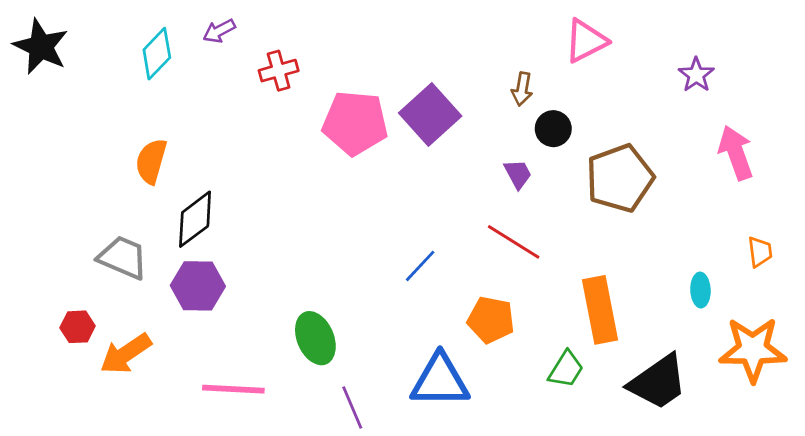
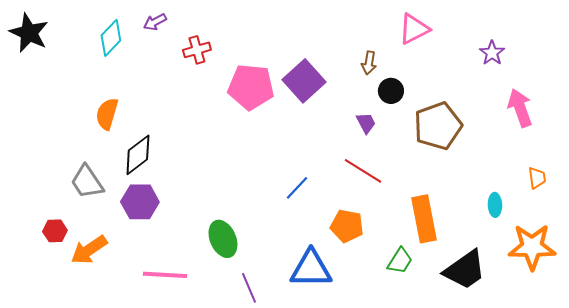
gray trapezoid: (123, 257) -> (87, 182), turned -147

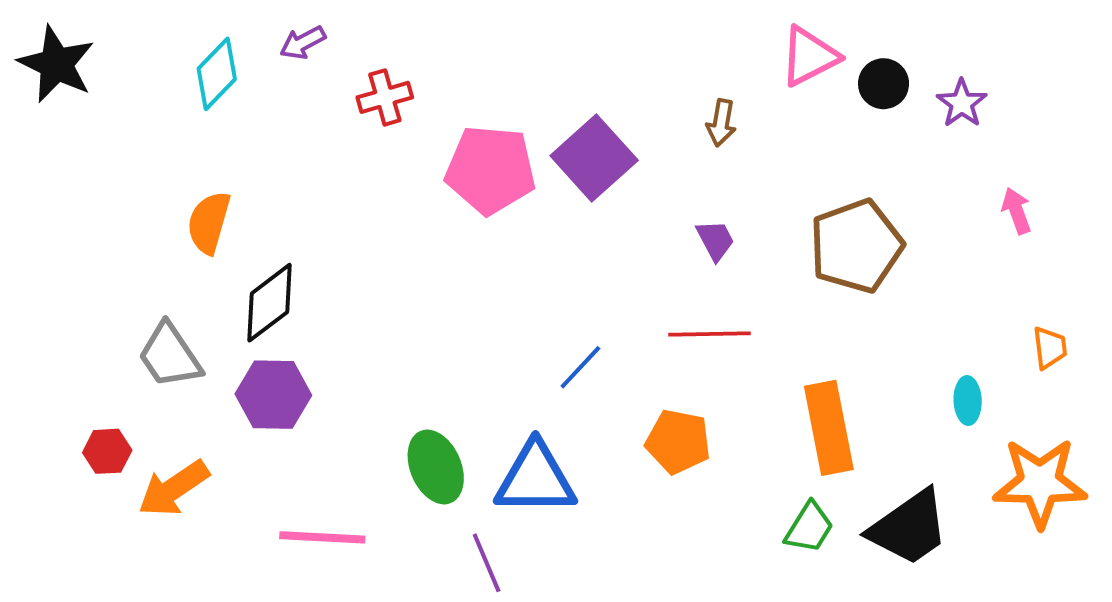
black circle: (391, 91) -> (884, 84), moved
pink arrow: (520, 108) -> (1017, 211), size x0.6
red line: (363, 171) -> (709, 334), turned -33
green trapezoid: (400, 261) -> (809, 528), moved
blue triangle: (311, 269) -> (535, 479), moved

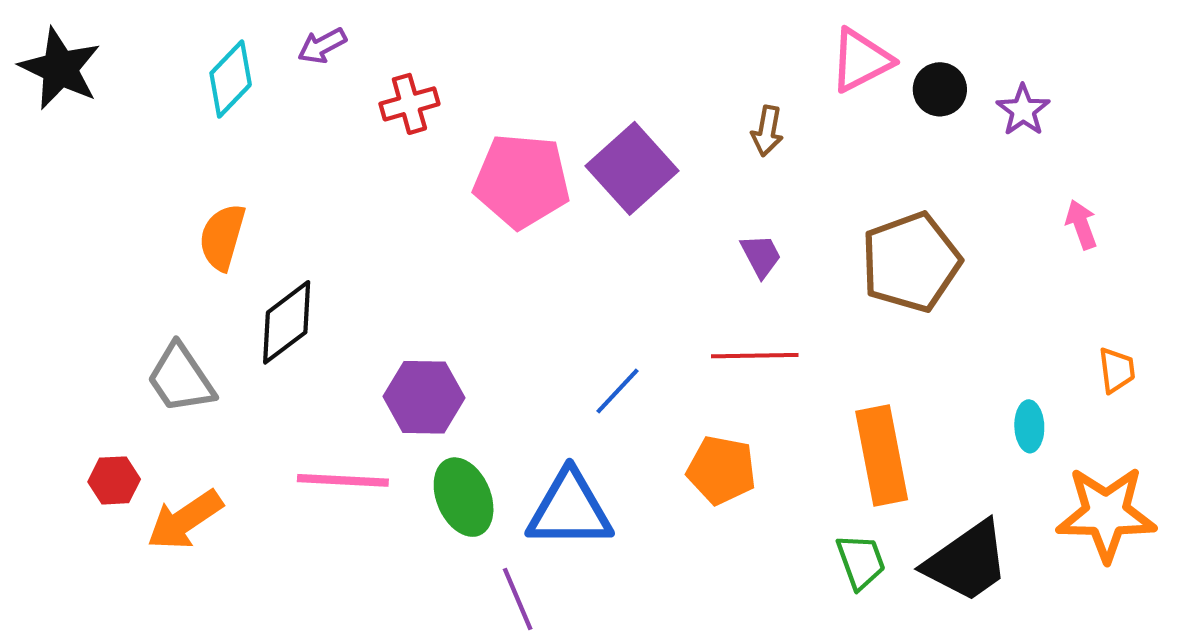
purple hexagon: (273, 395) -> (424, 397), moved
green trapezoid: (809, 528) -> (861, 562), turned -52
pink line: (322, 537) -> (343, 480), moved

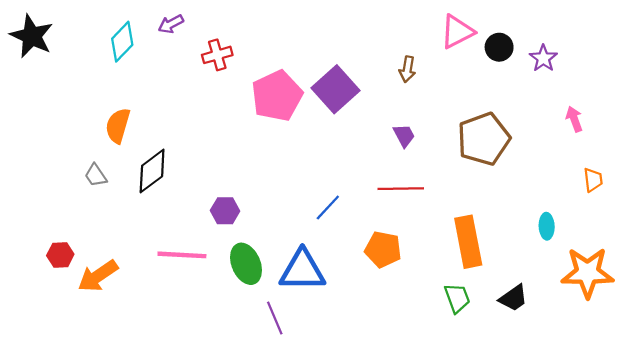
pink pentagon: (522, 181) -> (277, 96), turned -30
orange trapezoid: (1117, 370) -> (593, 180), moved
gray trapezoid: (181, 378) -> (96, 175), moved, size x0.6
purple hexagon: (424, 397) -> (225, 211), size x0.7
black trapezoid: (967, 562) -> (513, 298), size x0.6

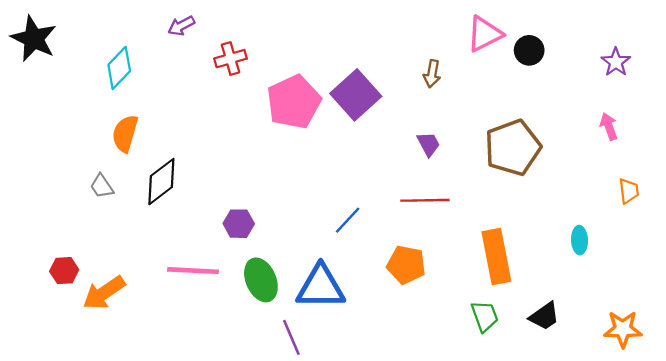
cyan diamond: (122, 42) -> (119, 68), moved
purple star: (543, 58) -> (616, 62), moved
orange star: (588, 273) -> (623, 329), moved, size x0.7

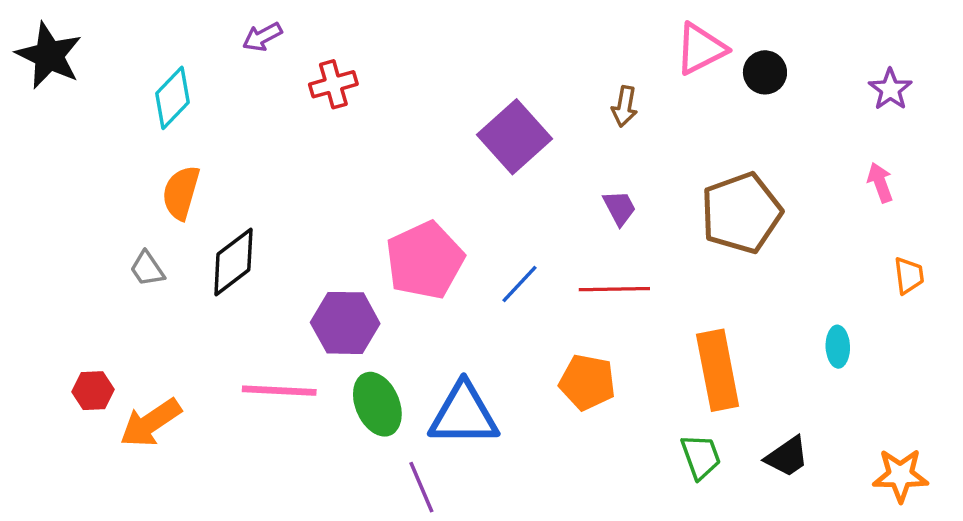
pink pentagon: (294, 102) -> (425, 260), moved
blue line: (348, 220) -> (520, 284), moved
purple hexagon: (239, 224) -> (345, 323), size x1.5

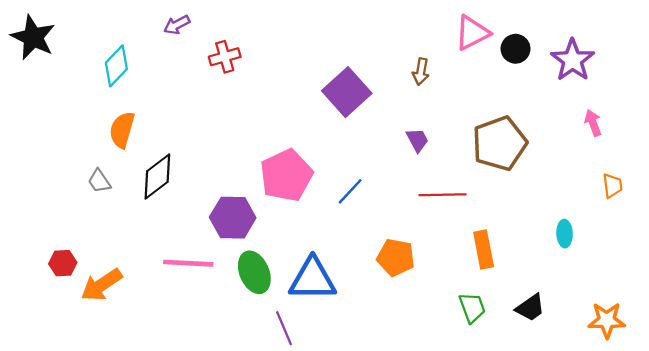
purple star: (890, 89) -> (573, 60), moved, size x1.5
red line: (614, 289) -> (443, 195), moved
orange rectangle: (718, 370) -> (484, 249), size x0.7

